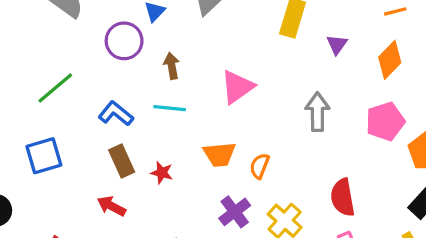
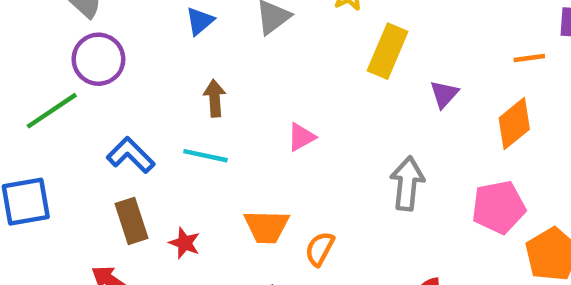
purple circle: (124, 41) -> (98, 59), moved
pink triangle: (237, 87) -> (301, 137), size x0.6

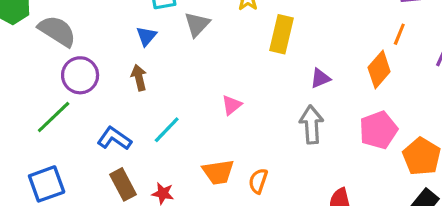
orange line: (529, 58) -> (399, 34), moved, turned -50
purple triangle: (444, 94) -> (320, 78), moved, turned 35
brown arrow: (215, 98) -> (139, 78), moved
cyan line: (205, 156) -> (167, 130), turned -48

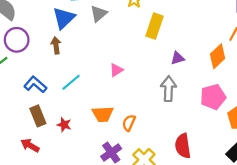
blue triangle: (146, 36) -> (64, 18), size x1.6

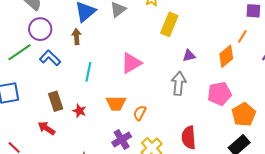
pink triangle: (116, 70) -> (131, 63), size x1.6
cyan line: (71, 82) -> (88, 72), turned -42
blue L-shape: (35, 85) -> (50, 58), moved

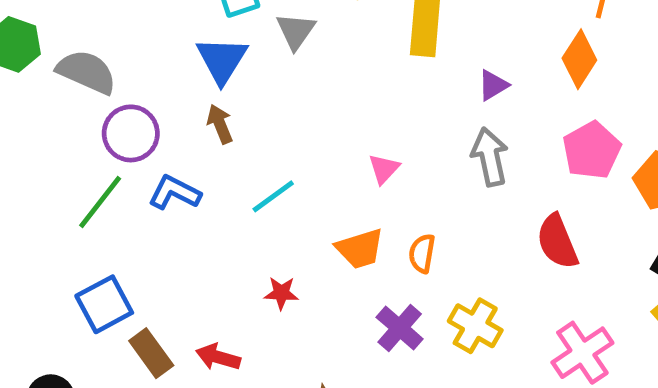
pink triangle: (131, 63) -> (384, 169), moved, size x0.6
cyan line: (88, 72) -> (273, 196), turned 60
brown rectangle: (56, 101) -> (151, 353), moved
red semicircle: (189, 138) -> (557, 242), moved

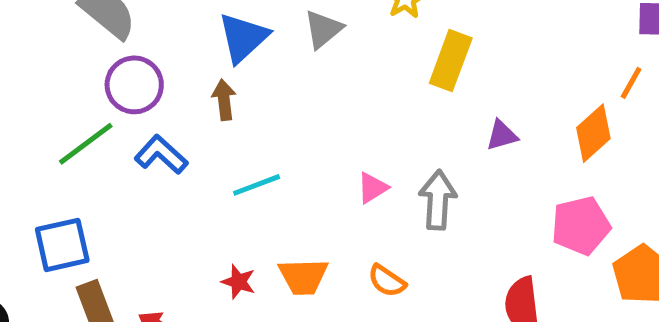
gray arrow: (490, 157) -> (438, 200), moved
orange trapezoid: (360, 249) -> (303, 277), moved
orange semicircle: (422, 253) -> (387, 281), turned -81

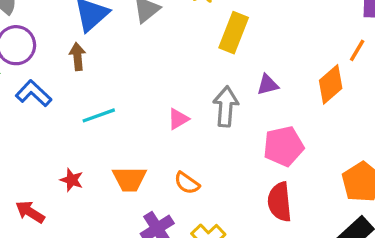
gray arrow: (438, 200) -> (226, 106), moved
pink pentagon: (581, 226) -> (283, 146), moved
red star: (238, 282) -> (72, 180), moved

